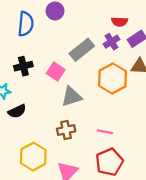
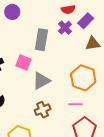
gray rectangle: (82, 50) -> (41, 40), turned -30
orange hexagon: (112, 78) -> (83, 78), moved

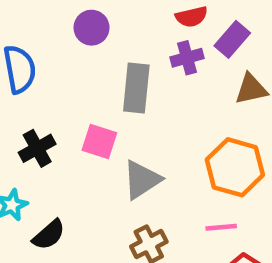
purple circle: (12, 12) -> (92, 28), moved
purple cross: (65, 28) -> (187, 58), turned 32

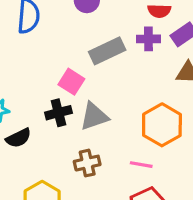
gray rectangle: (136, 88) -> (107, 51), turned 44
black cross: (37, 148) -> (58, 113), moved

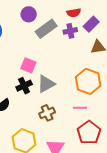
gray rectangle: (107, 51) -> (46, 29), moved

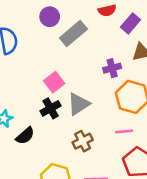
purple cross: (70, 31) -> (112, 68), moved
pink square: (28, 65) -> (54, 82), turned 35

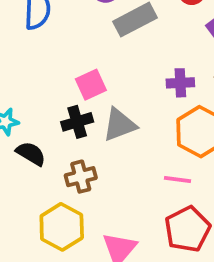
black semicircle: (25, 136) -> (31, 154), turned -120
brown cross: (83, 141) -> (81, 177), moved

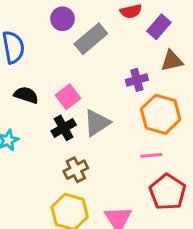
black semicircle: (31, 154) -> (26, 95), moved

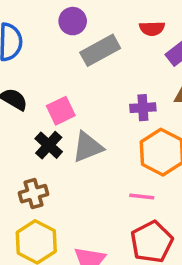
black cross: (64, 128) -> (49, 145), turned -30
brown cross: (76, 170) -> (34, 194), moved

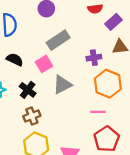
gray rectangle: (100, 50) -> (58, 40), moved
black cross: (49, 145) -> (28, 90), moved

